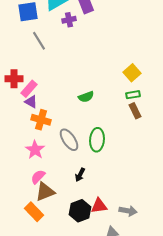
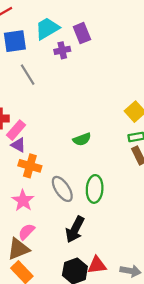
black arrow: (80, 175) -> (75, 229), size x1.6
brown triangle: (45, 192) -> (18, 249), moved

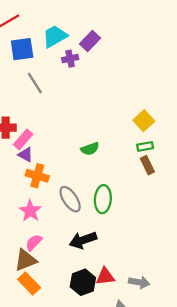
purple rectangle: (82, 33) -> (90, 41), turned 66
black arrow: (75, 229) -> (83, 240), turned 44

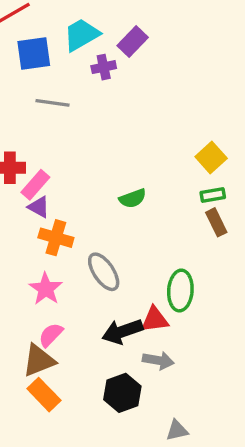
gray line: (35, 83) -> (52, 103), turned -50
green ellipse: (103, 199) -> (180, 291), moved
red triangle: (105, 276) -> (155, 320), moved
gray arrow: (139, 282) -> (158, 360), moved

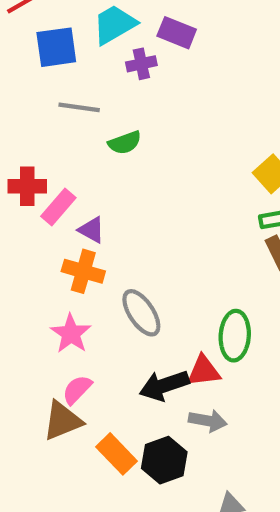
purple rectangle: (133, 42) -> (177, 33), turned 68
green semicircle: (133, 198) -> (125, 143), moved
purple triangle: (39, 207) -> (92, 230), moved
orange rectangle: (44, 395) -> (116, 454), moved

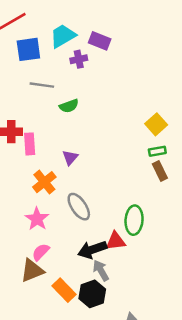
pink rectangle: (58, 207) -> (30, 144), turned -45
purple triangle: (92, 230) -> (70, 157), moved, turned 42
orange cross: (83, 271) -> (44, 182), turned 35
gray arrow: (208, 421) -> (101, 270), moved, turned -130

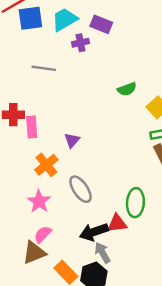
blue square: (28, 49) -> (30, 18), moved
green semicircle: (69, 106) -> (127, 89), moved

